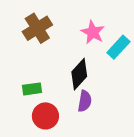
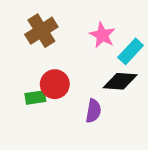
black diamond: (79, 74) -> (120, 81), moved, turned 52
red circle: (45, 116) -> (55, 84), moved

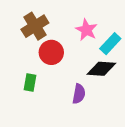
red circle: (55, 84) -> (51, 52), moved
green rectangle: (35, 98) -> (30, 83), turned -72

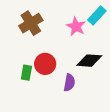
cyan rectangle: (110, 44) -> (97, 15), moved
red circle: (51, 52) -> (45, 64), moved

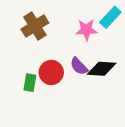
pink star: (76, 26) -> (86, 30), turned -30
purple semicircle: (69, 83) -> (79, 66), moved, turned 126

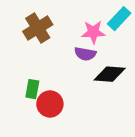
purple semicircle: (79, 66) -> (85, 54), moved, turned -36
red circle: (51, 72) -> (50, 104), moved

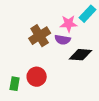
brown cross: (38, 28) -> (40, 36), moved
green rectangle: (32, 89) -> (15, 84), moved

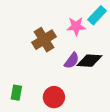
purple semicircle: (63, 40) -> (72, 61), moved, turned -63
red circle: (37, 77) -> (54, 97), moved

